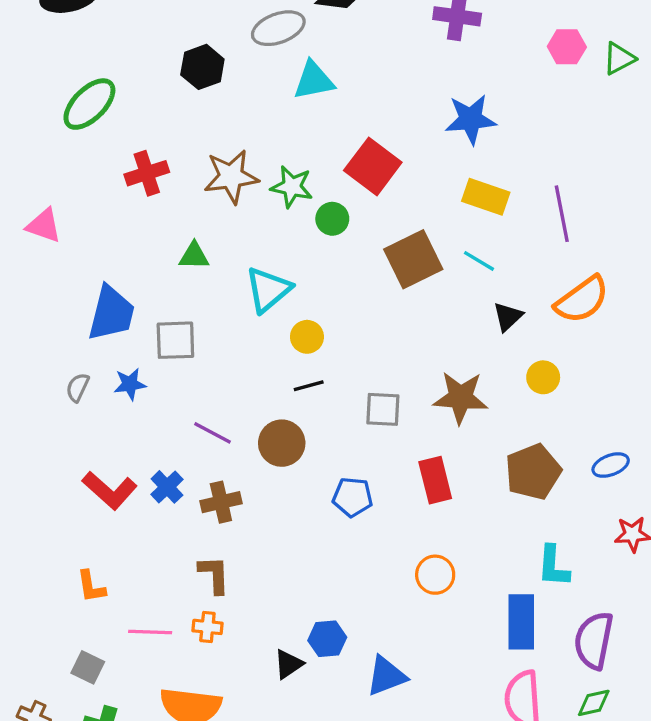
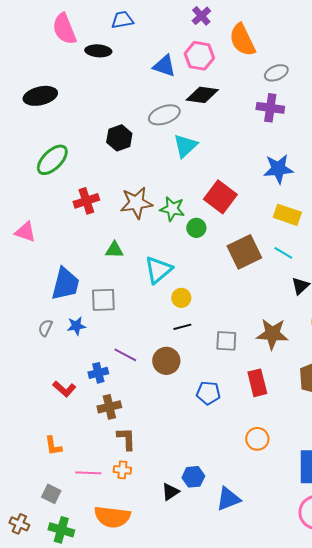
cyan triangle: (314, 80) -> (185, 146), turned -32
blue cross: (167, 487) -> (98, 373), moved, turned 30
red L-shape: (110, 490) -> (64, 389), size x0.7
brown cross: (221, 502) -> (109, 407), moved

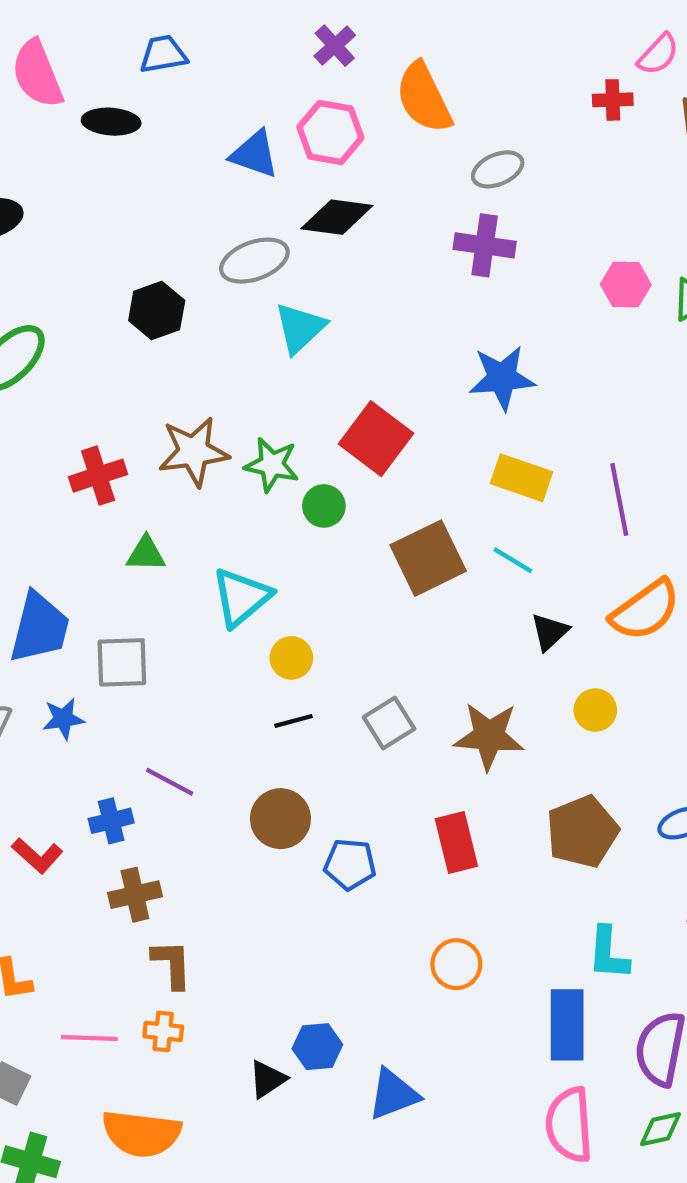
red cross: (86, 201) -> (98, 476), moved
gray square: (226, 341) -> (389, 723), moved, turned -35
brown circle: (166, 361) -> (280, 819), moved

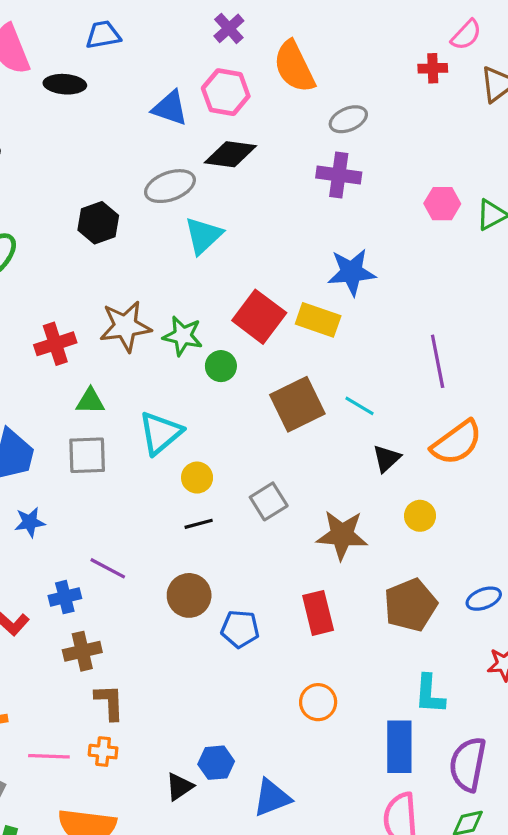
yellow rectangle: (521, 478) -> (318, 320), moved
gray square: (122, 662) -> (87, 455), moved
gray square: (389, 723) -> (269, 501), moved

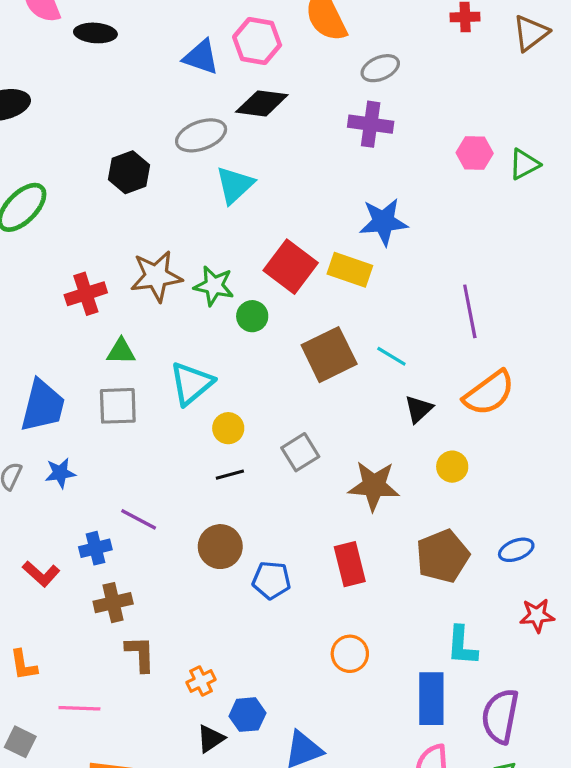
orange cross: (103, 752) -> (201, 681), moved, turned -32

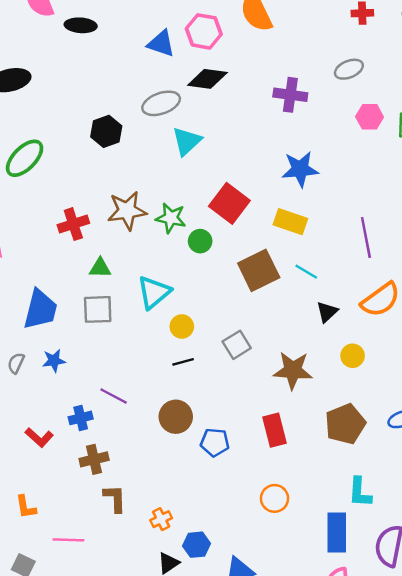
gray ellipse: (380, 68) -> (349, 69), moved
yellow rectangle: (350, 270) -> (290, 222), moved

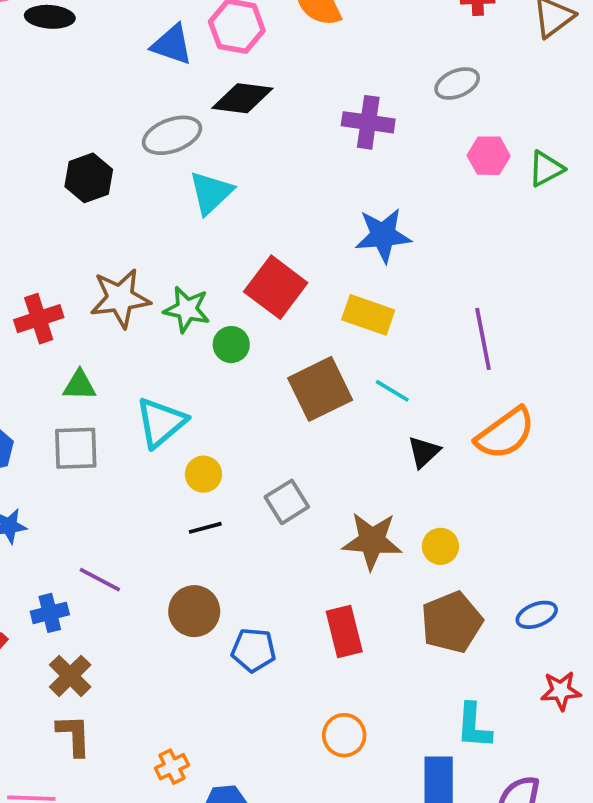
yellow circle: (353, 356) -> (440, 546), moved
brown cross: (94, 459) -> (70, 676), turned -32
brown L-shape: (115, 498) -> (74, 735), moved

